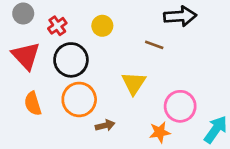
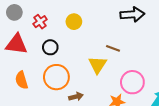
brown line: (154, 45) -> (113, 48), moved
red triangle: (26, 56) -> (16, 44), turned -40
black circle: (71, 60) -> (50, 47), size x0.6

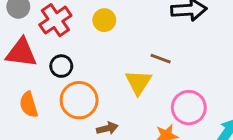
red cross: (40, 22) -> (55, 20), size x1.5
black circle: (50, 47) -> (61, 66), moved

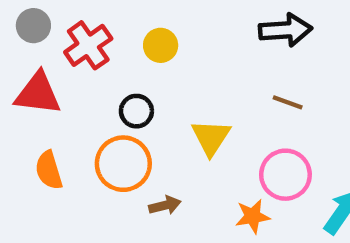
brown line: (161, 59) -> (288, 102), moved
black circle: (61, 66) -> (136, 111), moved

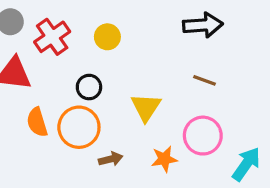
orange semicircle: (49, 170) -> (37, 122), moved
orange star: (253, 216) -> (164, 159), moved

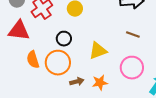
yellow triangle: (146, 107) -> (98, 51), turned 36
orange star: (164, 159) -> (100, 83), moved

